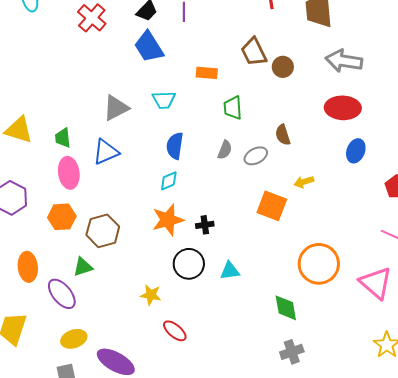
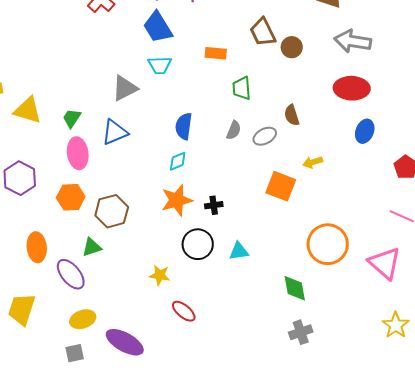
cyan trapezoid: (164, 100) -> (160, 65), moved
green trapezoid: (63, 138) -> (72, 118), turned 40

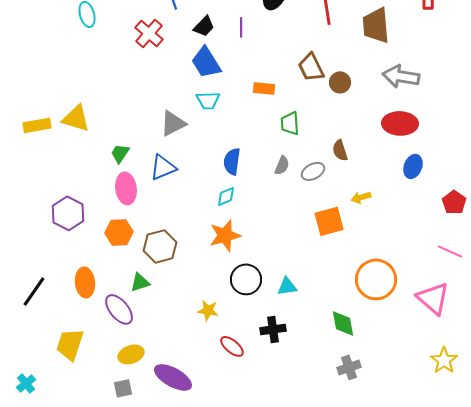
yellow triangle: (28, 110) -> (76, 118), moved
orange square: (281, 186) -> (329, 221), turned -36
black cross: (214, 205) -> (273, 329), moved, size x1.4

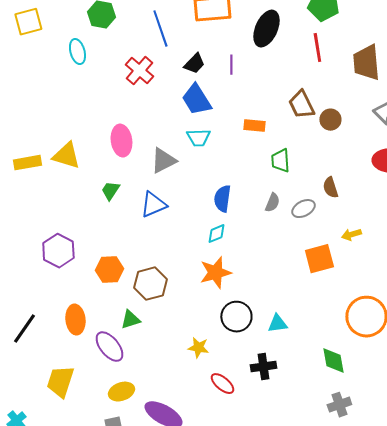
pink ellipse: (126, 188) -> (121, 141), moved

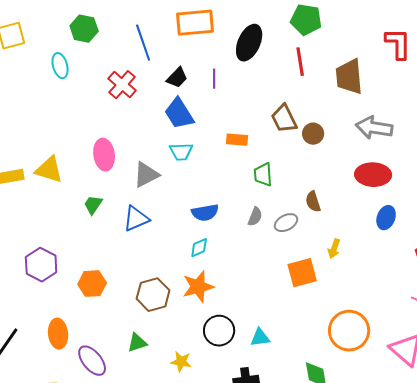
blue semicircle: (222, 199) -> (205, 213), turned -108
yellow arrow: (351, 235) -> (334, 249), turned -54
brown hexagon: (150, 284) -> (153, 295), moved
green triangle: (130, 320) -> (137, 343), moved

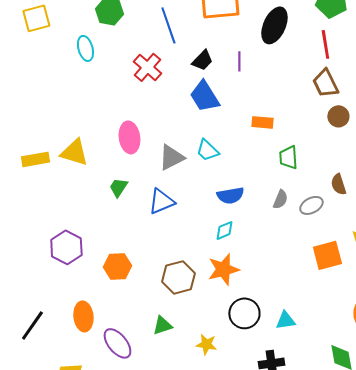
brown trapezoid: (284, 119) -> (325, 83), moved
cyan trapezoid: (181, 152) -> (207, 150), moved, turned 45

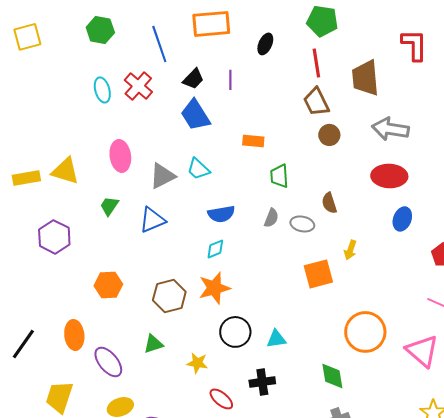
black ellipse: (274, 25) -> (265, 44), size x0.6
cyan ellipse: (85, 48) -> (102, 90), moved
gray ellipse: (311, 205) -> (302, 224), turned 40
purple hexagon: (66, 247) -> (54, 237), moved

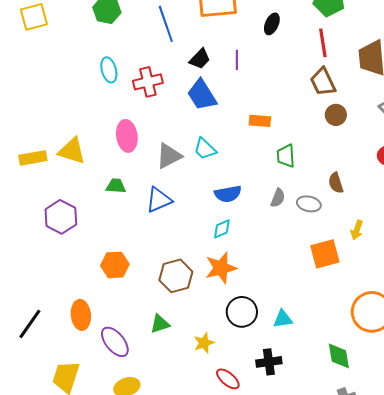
red cross: (138, 86) -> (148, 82), moved, turned 36
green trapezoid: (109, 206) -> (116, 186), turned 60
yellow star: (197, 363) -> (204, 343), turned -30

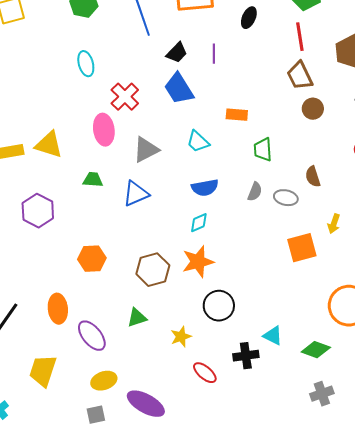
red cross: (148, 82) -> (125, 97), moved, turned -32
cyan trapezoid: (205, 149) -> (198, 142), moved
cyan triangle: (283, 319) -> (273, 336), moved, turned 35
green diamond: (339, 356) -> (316, 350), turned -60

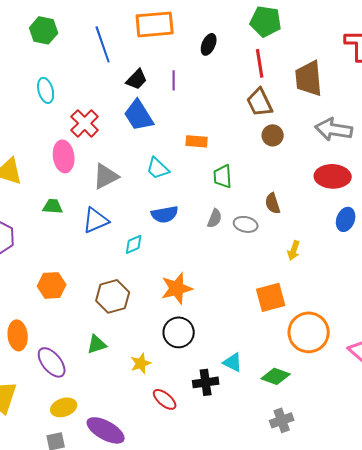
cyan diamond: (199, 223) -> (134, 244), moved
orange square: (302, 248) -> (271, 297), moved
orange star: (198, 262) -> (177, 288), moved

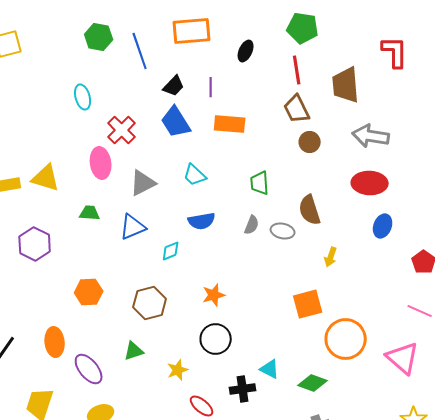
green hexagon: (44, 30) -> (99, 37), moved
orange rectangle: (197, 141) -> (230, 124), moved, size x1.4
brown semicircle: (273, 203) -> (310, 210), size x1.4
orange star: (177, 288) -> (214, 295), size x0.7

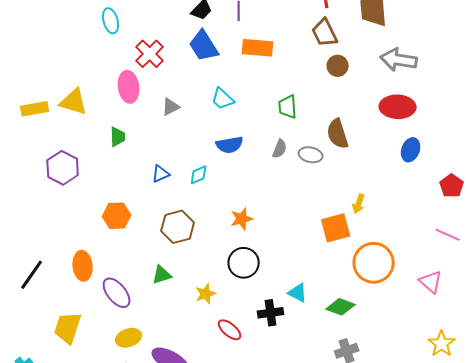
gray triangle: (143, 183) -> (171, 107), size x0.7
green trapezoid: (90, 213) -> (118, 137), turned 85
blue triangle: (133, 227) -> (161, 174), moved, size x0.7
yellow arrow: (331, 257) -> (359, 204), moved
pink triangle: (403, 358) -> (431, 282), size x0.7

